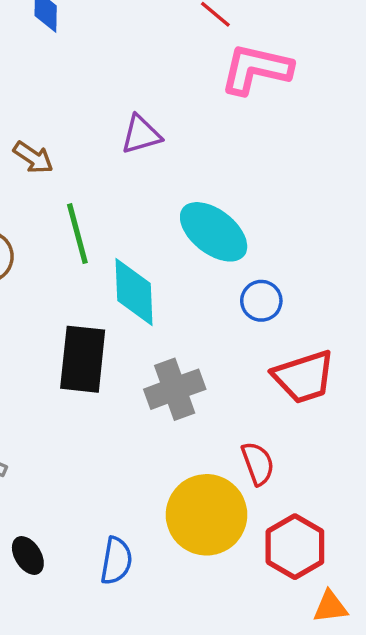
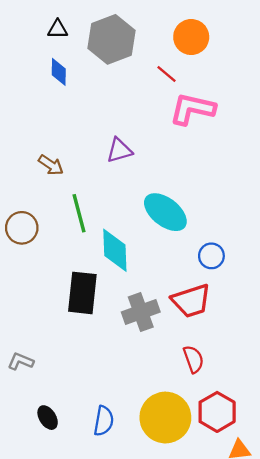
blue circle: (261, 301) -> (211, 256), moved
red trapezoid: (304, 377) -> (191, 301), moved
yellow circle: (207, 515) -> (165, 418), moved

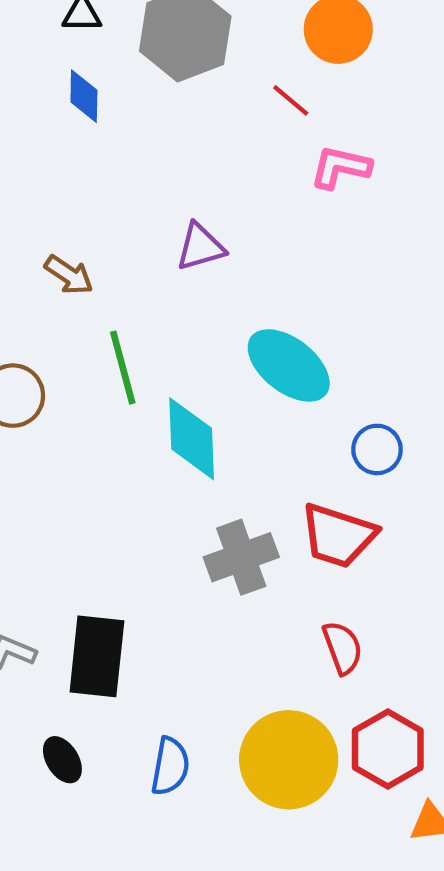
pink L-shape: (192, 109) -> (340, 167), size x0.7
black rectangle: (82, 293) -> (97, 656), moved
red trapezoid: (191, 301) -> (338, 536), turned 36

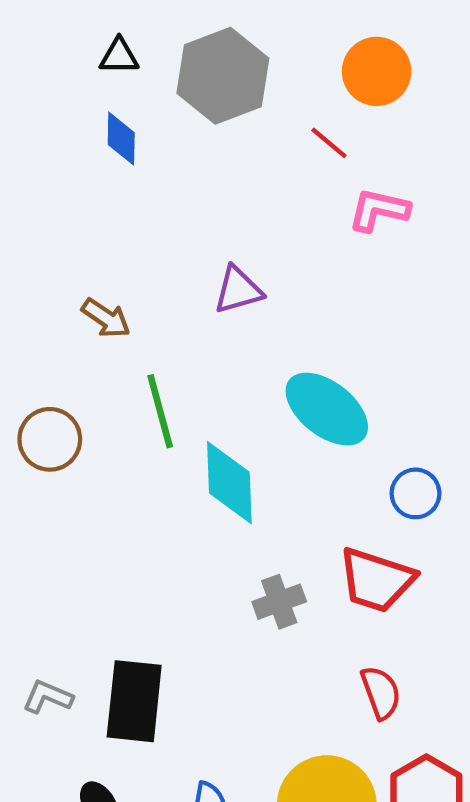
gray cross: (241, 557) -> (279, 602), size x0.7

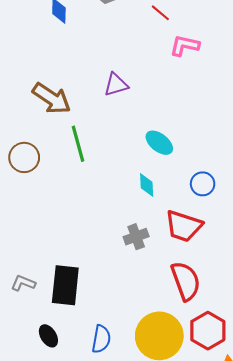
brown arrow: (106, 318) -> (52, 98), size x1.6
cyan ellipse: (327, 409) -> (159, 143), size x0.7
cyan diamond: (229, 483) -> (147, 185), moved, size x0.6
red semicircle: (381, 693) -> (186, 281), size x1.5

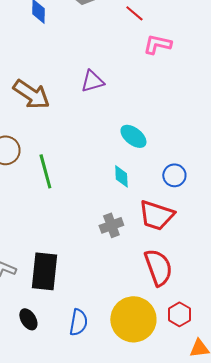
green line: (78, 144) -> (45, 171), moved
red hexagon: (208, 331) -> (179, 314), size x0.7

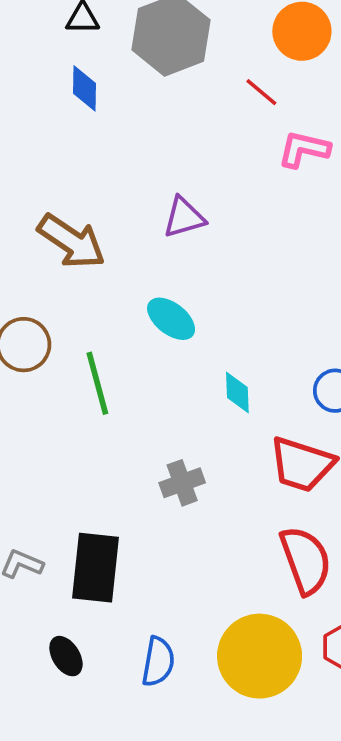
cyan ellipse: (133, 136) -> (171, 319), moved
gray cross: (111, 225) -> (182, 483), moved

